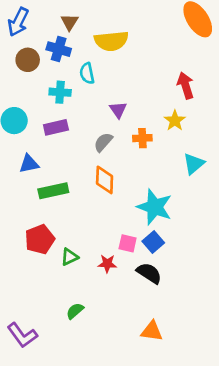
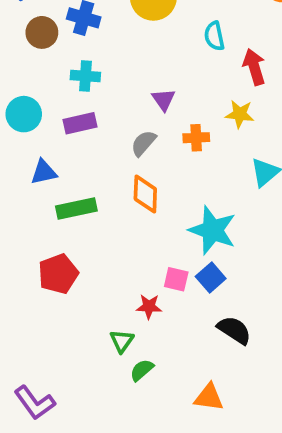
cyan semicircle: (87, 73) -> (214, 36), moved
yellow star: (175, 121) -> (240, 114), turned -30
green triangle: (69, 257) -> (122, 341), moved, turned -30
black semicircle: (149, 273) -> (234, 330), moved
green semicircle: (75, 311) -> (142, 370), moved

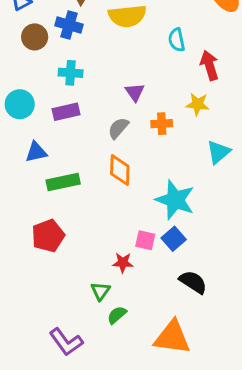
orange triangle: (209, 397) -> (172, 337), size x1.5
purple L-shape: (35, 403) -> (66, 342), moved

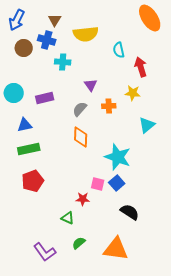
cyan cross: (71, 73) -> (63, 62), moved
green rectangle: (63, 182) -> (29, 149), moved
green triangle: (100, 291) -> (68, 218), turned -40
green semicircle: (117, 315) -> (79, 243), moved

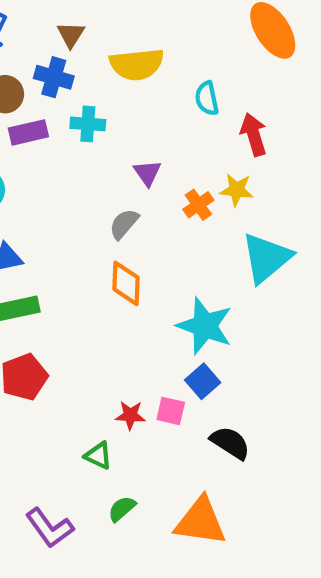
purple rectangle: (45, 98) -> (28, 132), moved
orange cross: (109, 106) -> (198, 205), moved, turned -32
cyan triangle: (147, 125) -> (266, 258), size x1.5
pink square: (98, 184) -> (171, 411), moved

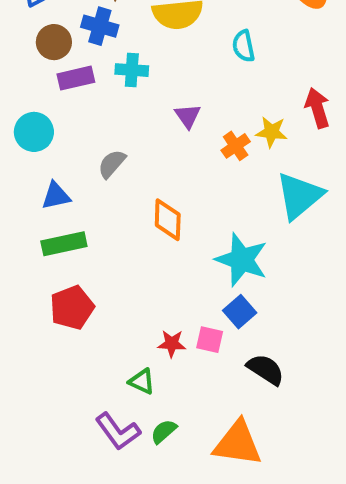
red arrow: (254, 135) -> (317, 108), moved
gray semicircle: (124, 224) -> (112, 164), moved
purple L-shape: (50, 528) -> (118, 431), moved

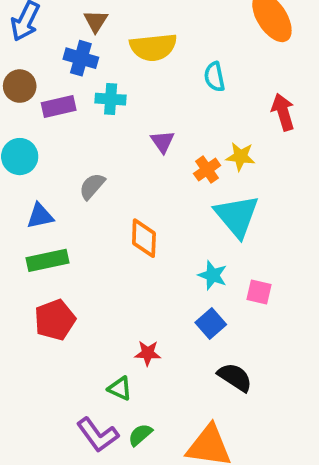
brown circle: (54, 42) -> (20, 86), moved
red arrow: (317, 108) -> (283, 112), moved
cyan triangle: (299, 196) -> (237, 216), moved, turned -30
cyan star: (242, 260) -> (213, 275), size x0.6
pink square: (210, 340) -> (259, 292), moved

